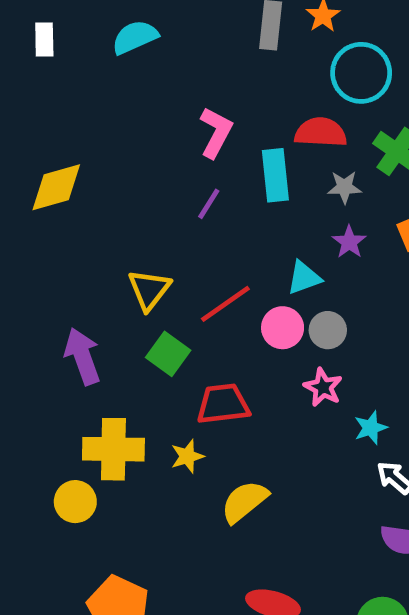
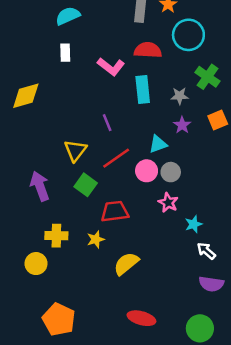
white rectangle: (44, 40) -> (65, 53), moved
pink L-shape: (216, 132) -> (111, 67), turned 100
red semicircle: (321, 132) -> (148, 50), moved
purple line: (209, 204) -> (107, 123), moved, turned -54
yellow cross: (113, 449) -> (56, 236), size x0.7

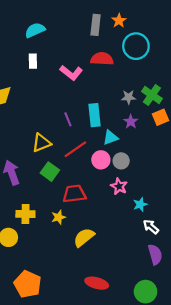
green cross: (208, 77) -> (152, 95), moved
cyan rectangle: (143, 89) -> (95, 115), moved
yellow triangle: (75, 150) -> (41, 143), turned 30
purple semicircle: (211, 284) -> (155, 254), turned -114

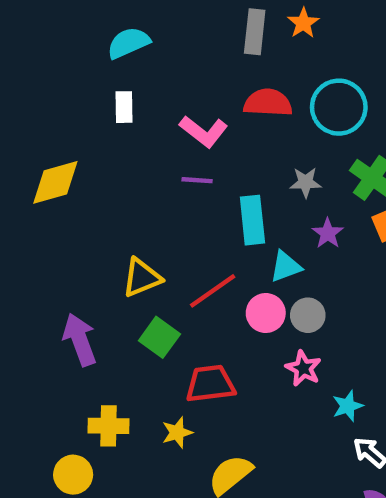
cyan circle: (136, 46) -> (339, 107), moved
gray star: (129, 97) -> (306, 182), moved
purple line: (68, 119) -> (197, 180), moved, turned -64

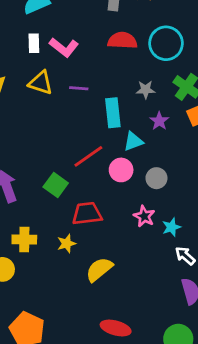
pink L-shape: (204, 131) -> (64, 47), moved
yellow triangle: (142, 278) -> (41, 83), moved, turned 40
gray circle: (308, 315) -> (156, 178), moved
pink star: (303, 368) -> (144, 216), moved

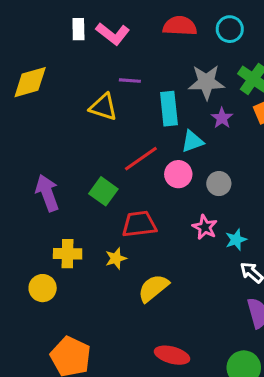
cyan circle: (166, 43) -> (230, 29), size x0.7
yellow triangle: (41, 83) -> (103, 107), moved
gray star: (146, 90) -> (206, 82), size x1.6

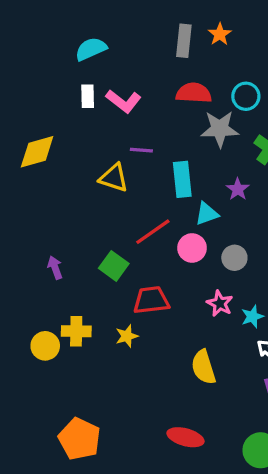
gray star: (206, 82) -> (220, 129), moved
purple arrow: (47, 193) -> (55, 268), size x0.6
yellow circle: (43, 288) -> (45, 346), moved
yellow semicircle: (153, 288) -> (203, 367), moved, turned -68

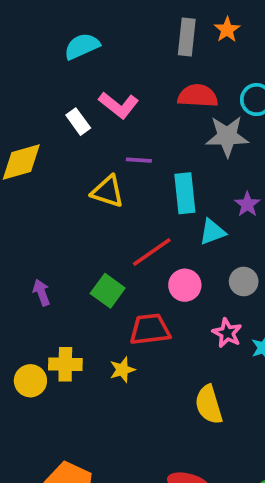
white rectangle: (88, 96) -> (78, 122), moved, turned -35
pink circle: (192, 248) -> (185, 285), moved

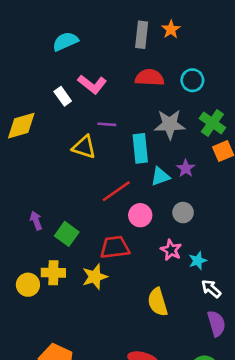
gray star: (227, 136) -> (170, 124), moved
purple star: (247, 204) -> (186, 168), moved
green square: (108, 291) -> (67, 234), moved
yellow star: (122, 370) -> (95, 277), size x1.4

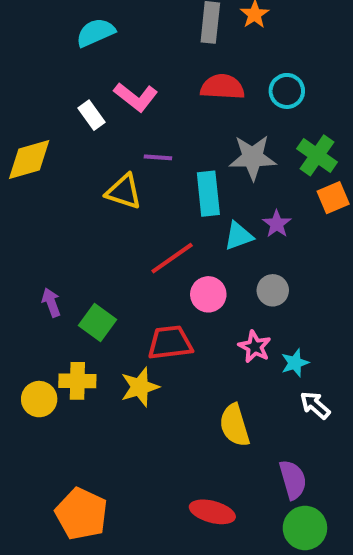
purple semicircle: (216, 323) -> (293, 480), moved

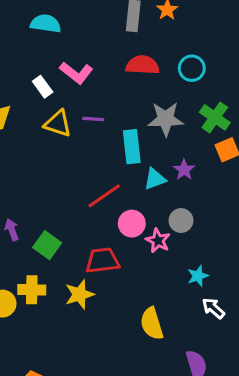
cyan semicircle: (96, 33) -> (46, 24), turned 32
yellow triangle: (124, 192) -> (58, 124), moved
pink star: (255, 347) -> (158, 241), moved

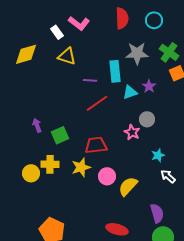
red semicircle: (143, 65) -> (122, 18), turned 85
purple line: (93, 119) -> (90, 80), moved
pink circle: (132, 224) -> (107, 176), moved
green square: (47, 245) -> (60, 135), turned 30
yellow semicircle: (152, 324) -> (128, 186), turned 60

